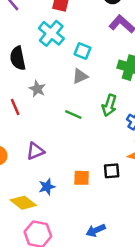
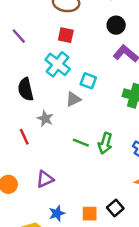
gray triangle: (80, 76) -> (73, 99), moved
green arrow: (109, 105) -> (105, 143), moved
black square: (112, 171) -> (115, 208), moved, turned -35
orange square: (82, 178) -> (90, 214), moved

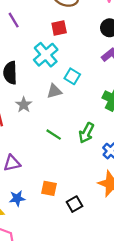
red square: (66, 35) -> (59, 28), turned -35
green arrow: (105, 143) -> (86, 133), moved
orange square: (90, 214) -> (49, 188), moved

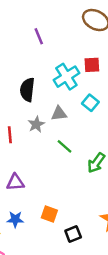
red square: (59, 28) -> (92, 65), moved
gray triangle: (54, 91) -> (59, 113), moved
green line: (54, 135) -> (64, 146), moved

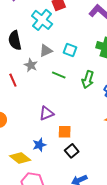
cyan square: (90, 103) -> (70, 50), moved
purple triangle: (15, 182) -> (47, 113), moved
black square: (73, 234) -> (72, 151), moved

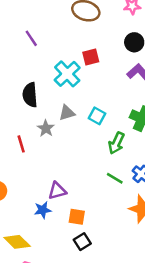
green line: (59, 75) -> (115, 178), moved
green arrow: (88, 80) -> (116, 143), moved
blue star: (39, 145) -> (43, 210), moved

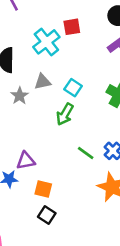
green arrow: (116, 143) -> (65, 114), moved
black square: (82, 242) -> (47, 215), turned -30

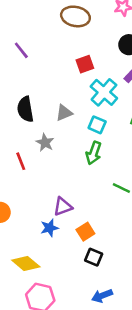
cyan cross: (46, 42) -> (104, 92), moved
gray triangle: (42, 82) -> (64, 113), moved
orange square: (43, 189) -> (85, 232), turned -36

